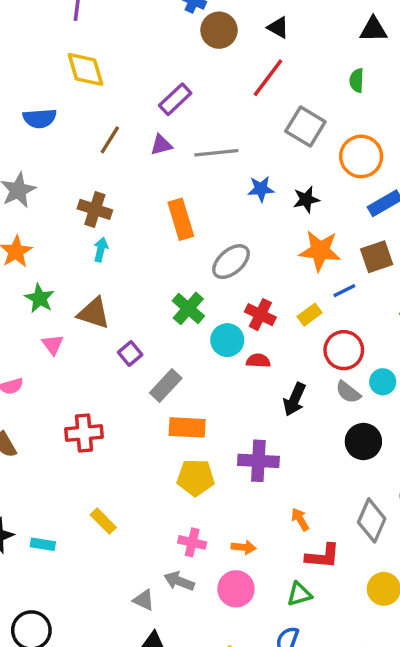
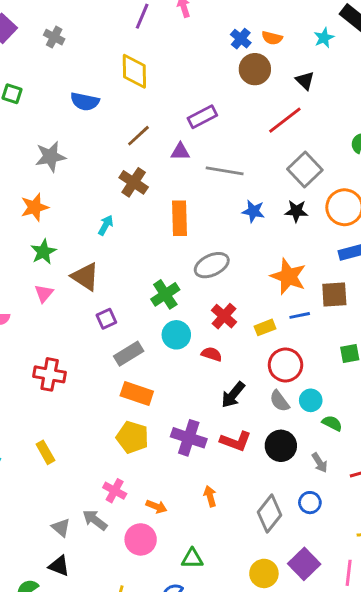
black star: (306, 199) -> (296, 211), moved
brown cross: (95, 209) -> (134, 182), moved
cyan circle: (227, 340) -> (176, 335), moved
red L-shape: (323, 556) -> (236, 441), moved

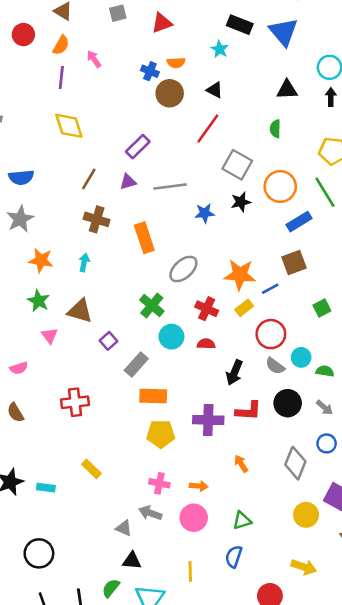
blue semicircle: (85, 102) -> (21, 177), moved
orange star: (35, 207) -> (41, 260), moved, turned -30
orange star: (288, 276) -> (240, 275), moved

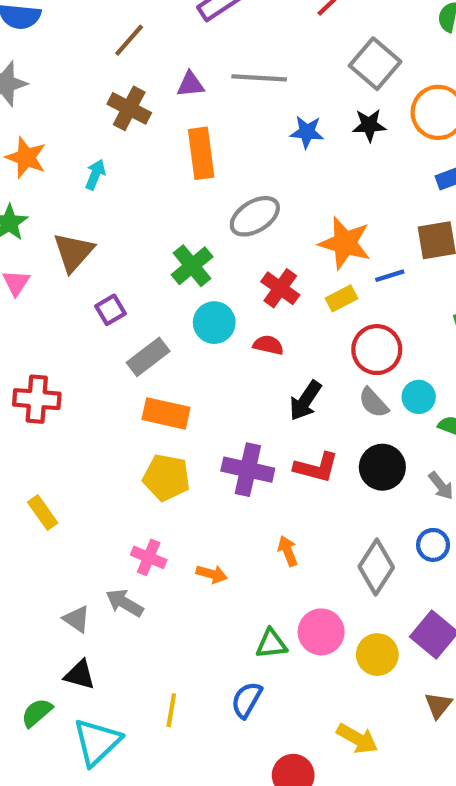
purple triangle: (128, 182) -> (190, 84), moved
brown triangle: (80, 311) -> (74, 252), turned 44
pink circle: (194, 518) -> (321, 632), moved

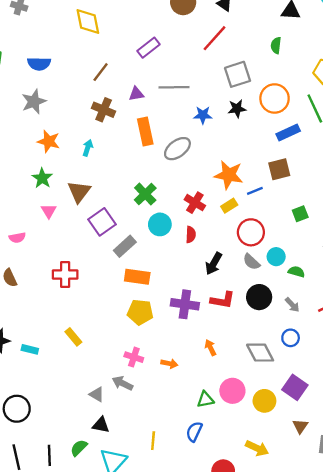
gray square: (375, 64) -> (238, 74), turned 36
gray ellipse: (255, 216) -> (177, 149), moved
purple square: (110, 310) -> (102, 222), size x1.6
red semicircle: (268, 345) -> (191, 235), turned 84
gray diamond: (376, 567) -> (260, 353), turned -56

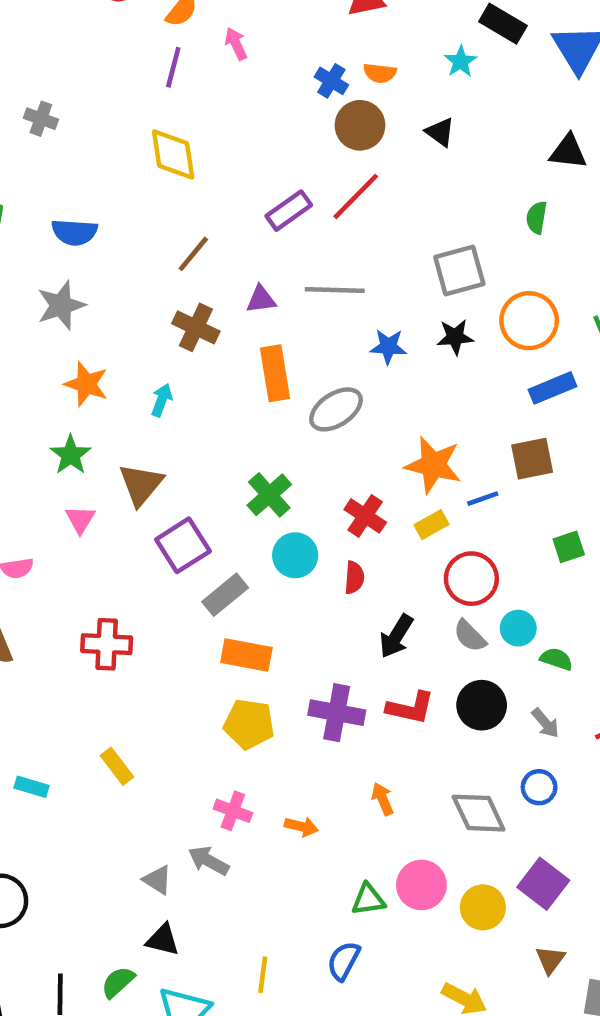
red line: (214, 38) -> (356, 196), moved

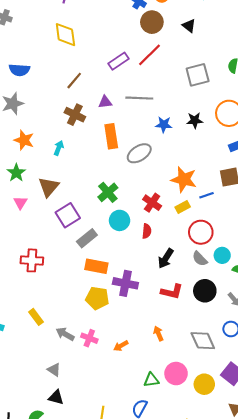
gray square: (459, 270) -> (198, 75), moved
purple cross: (337, 713) -> (125, 283), moved
orange arrow: (301, 826) -> (121, 346), turned 136
gray arrow: (209, 861) -> (65, 334), moved

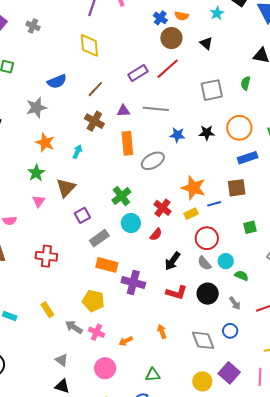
blue semicircle: (19, 70) -> (57, 81), moved, turned -30
purple square: (68, 215) -> (82, 215), size x0.7
red semicircle: (147, 231) -> (156, 234), turned 32
yellow pentagon: (97, 298) -> (93, 301), moved
pink circle: (176, 374) -> (105, 368), moved

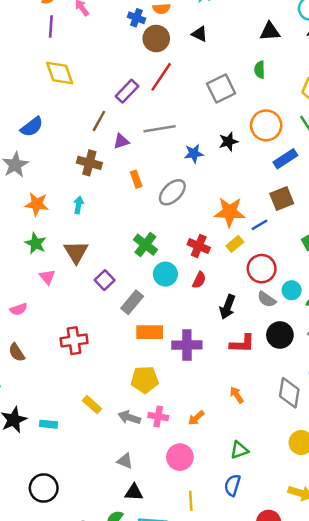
brown line: (95, 89) -> (99, 121), moved
orange rectangle: (127, 143) -> (136, 179), size x0.6
gray diamond: (203, 340) -> (289, 393), turned 45

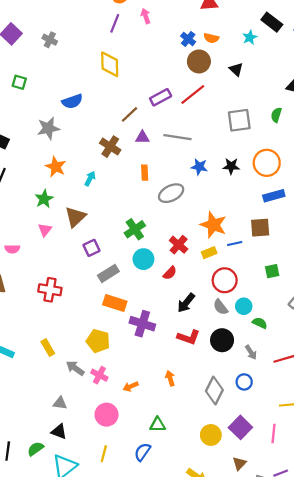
gray triangle: (125, 461) -> (60, 403), turned -32

